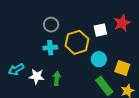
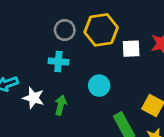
yellow hexagon: (77, 42) -> (101, 30), moved
cyan circle: (99, 59) -> (99, 86), moved

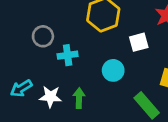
gray circle: (65, 30) -> (43, 36), moved
white square: (131, 49) -> (139, 42), moved

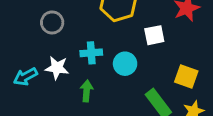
cyan cross: (68, 55) -> (91, 53), moved
white star: (50, 97) -> (57, 68), moved

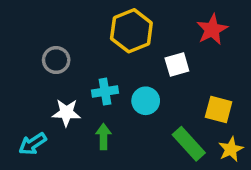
cyan arrow: (25, 77) -> (33, 144), moved

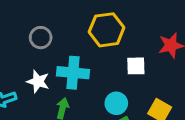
cyan cross: (105, 92) -> (73, 73), size x1.5
cyan circle: (146, 101) -> (116, 103), moved

